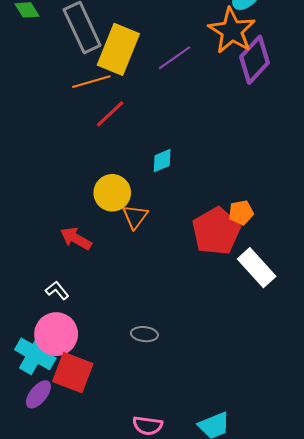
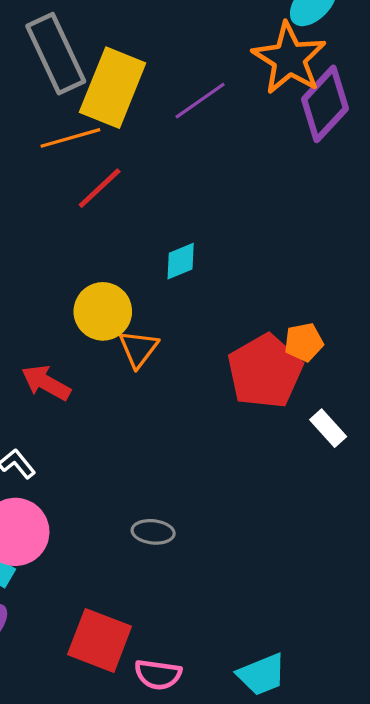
white rectangle: (257, 268) -> (328, 428), size x0.6
red square: (73, 373) -> (100, 640), moved

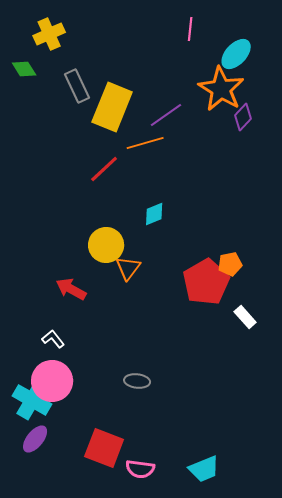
gray rectangle: (56, 54) -> (77, 86), size x0.7
purple diamond: (325, 104) -> (243, 117), size x0.6
orange line: (70, 138) -> (145, 143), moved

